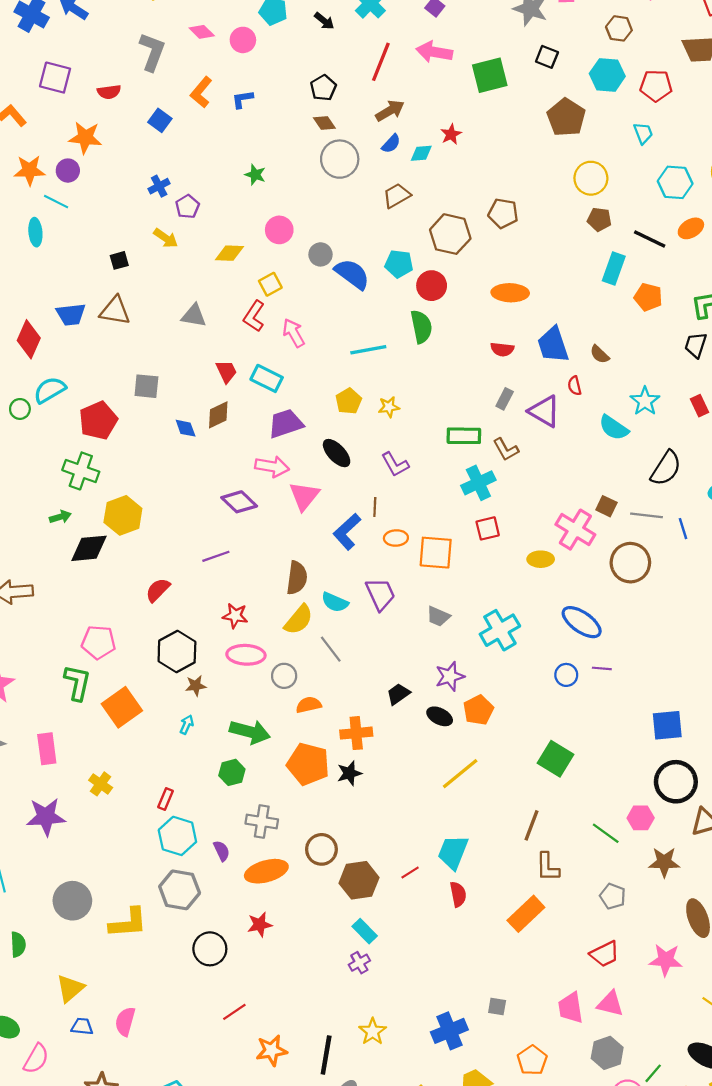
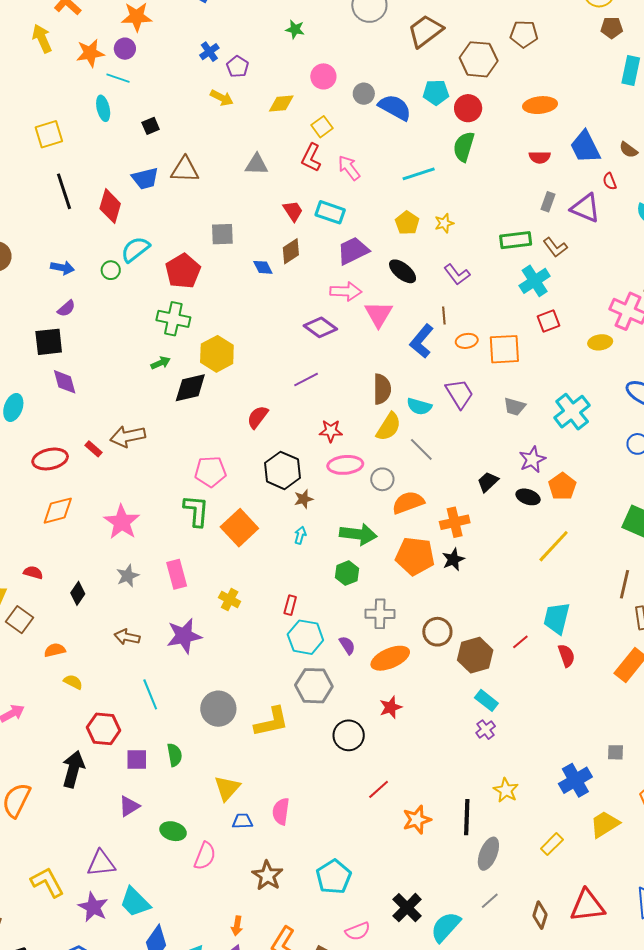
brown trapezoid: (397, 196) -> (425, 31), size x1.4
black square: (119, 260) -> (151, 126), moved
green semicircle: (421, 327) -> (464, 147), turned -144
orange semicircle: (309, 705) -> (408, 503), size x1.4

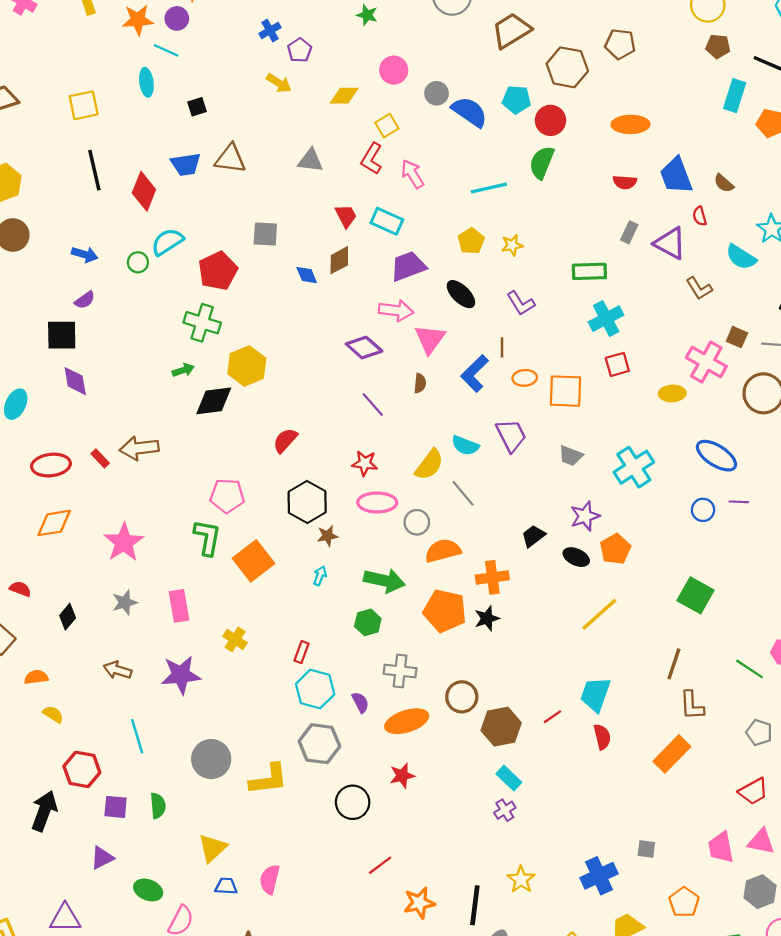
brown L-shape: (555, 247) -> (699, 288), moved
purple line: (306, 379) -> (373, 404), moved, turned 70
brown semicircle: (382, 389) -> (420, 383), moved, size x0.6

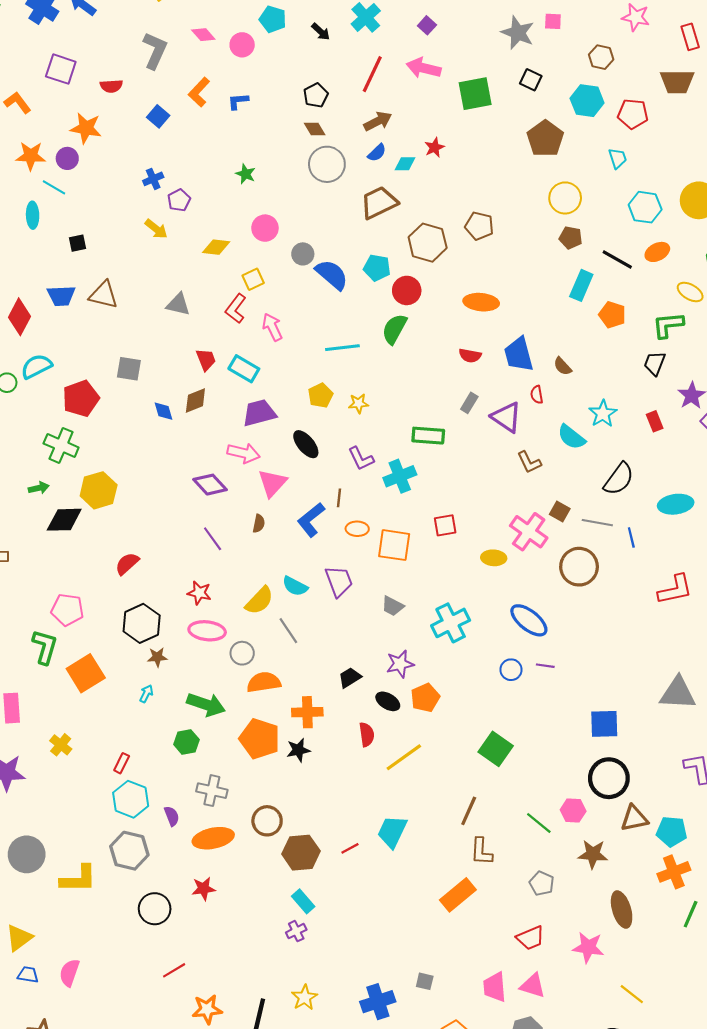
cyan cross: (606, 319) -> (400, 476), moved
red semicircle: (602, 737) -> (367, 735), moved

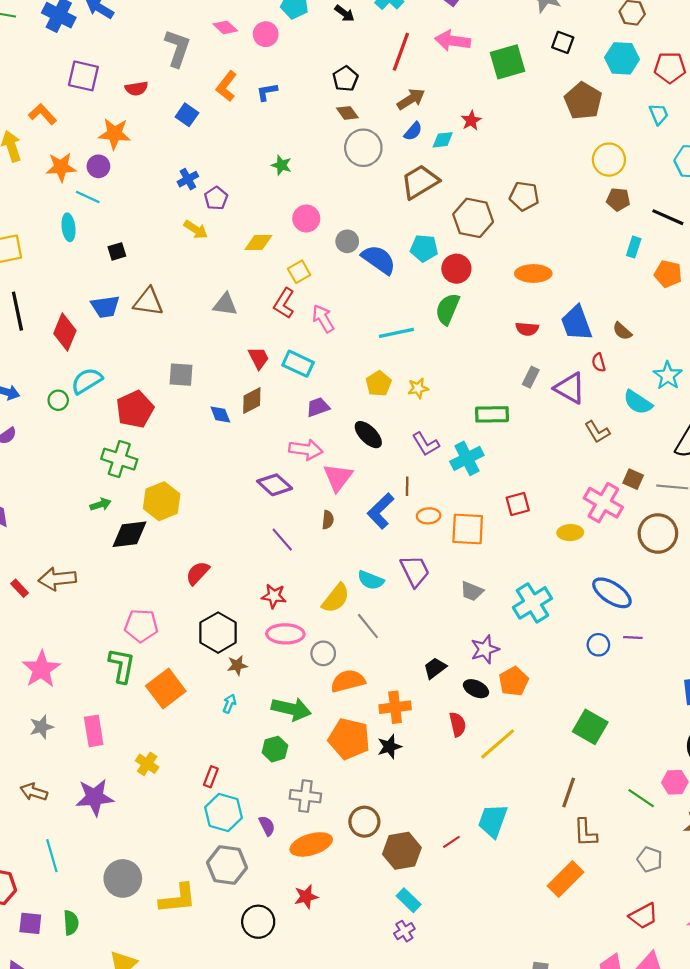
cyan rectangle: (581, 285) -> (634, 247), size x0.7
purple trapezoid: (259, 413) -> (318, 407), size x0.7

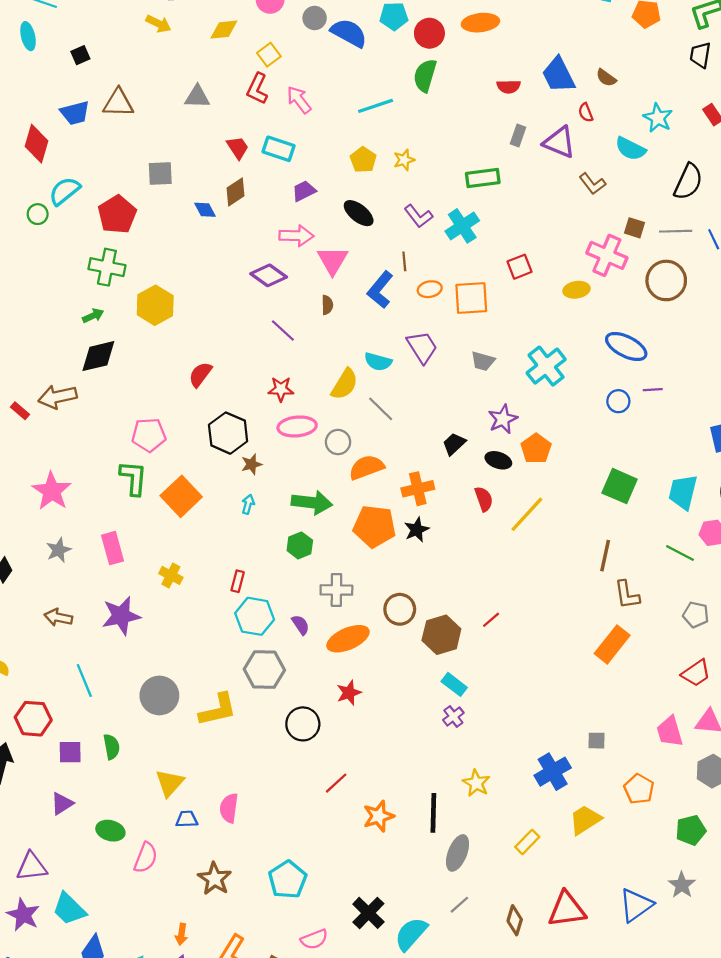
orange ellipse: (533, 273) -> (480, 23), moved
black diamond: (129, 534) -> (98, 356), moved
cyan trapezoid: (493, 821) -> (683, 492), moved

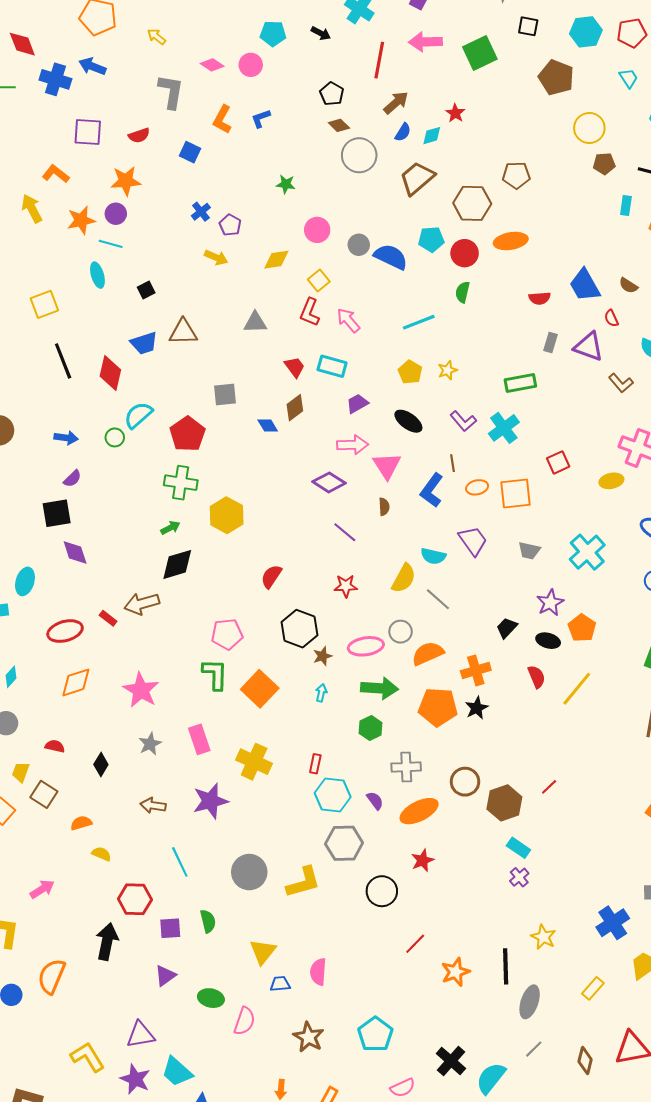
green semicircle: (425, 75) -> (463, 292), size x0.7
pink ellipse: (297, 426) -> (366, 646), moved
yellow cross: (171, 575) -> (254, 762), size x1.6

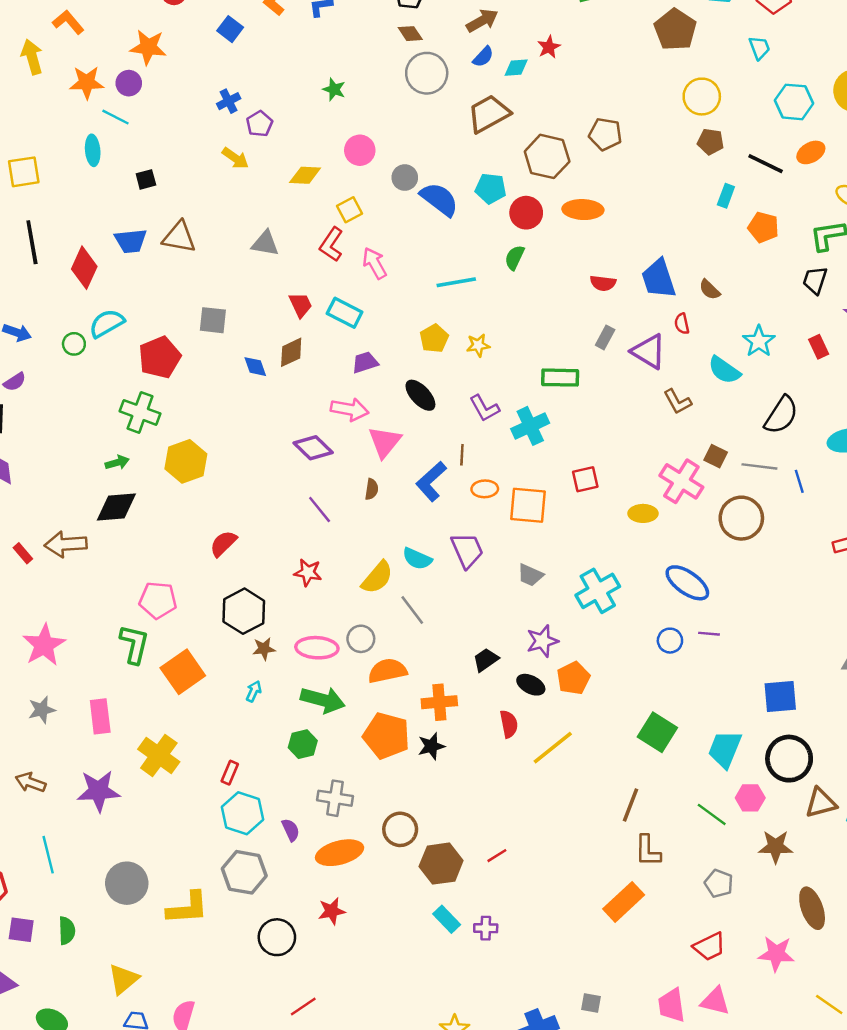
purple cross: (519, 877) -> (486, 928), moved, turned 30

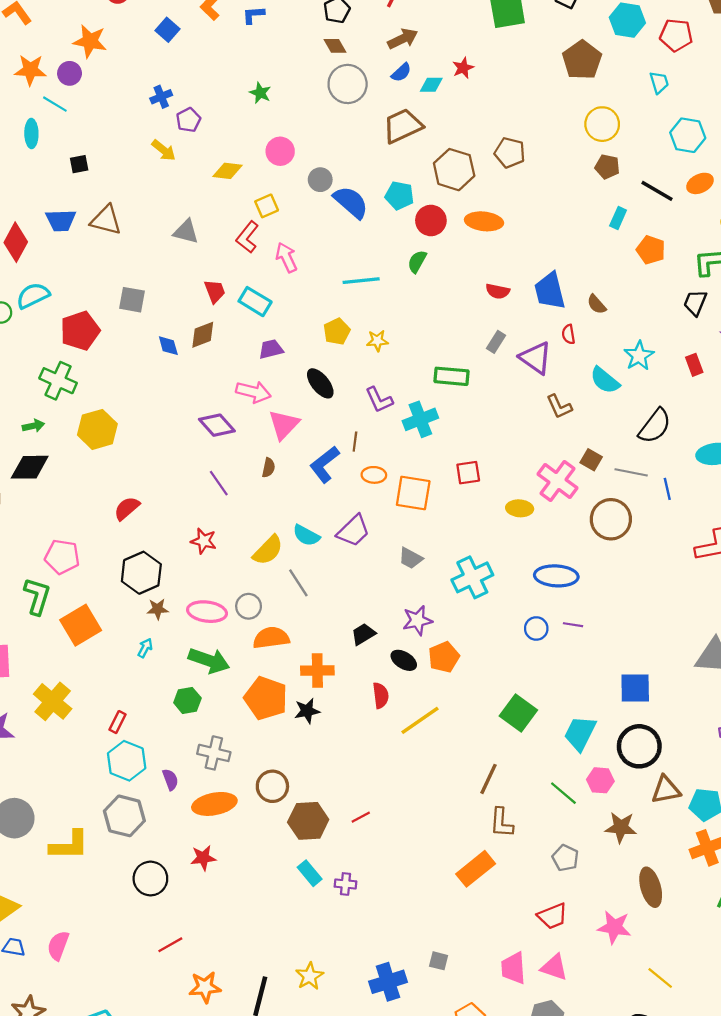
purple trapezoid: (467, 550) -> (353, 531), turned 66
blue ellipse: (687, 583) -> (556, 576), turned -36

